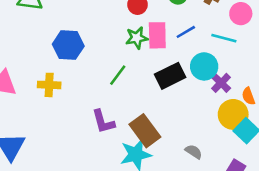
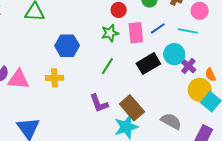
green star: (137, 38) -> (110, 33), moved
gray semicircle: (194, 152) -> (171, 121), size x1.5

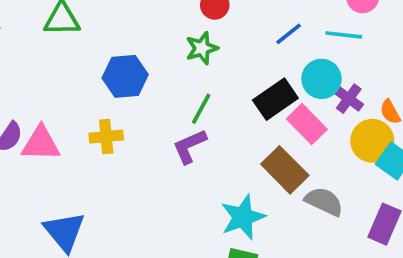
pink rectangle: (136, 33) -> (307, 124), moved, turned -35
purple L-shape: (99, 103) -> (189, 146), moved, turned 90
brown rectangle: (132, 108) -> (285, 170), moved

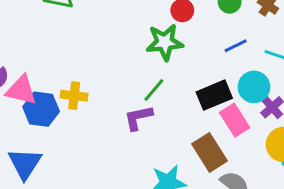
green star: (202, 48) -> (165, 42), size x1.4
blue hexagon: (125, 76) -> (41, 109), moved

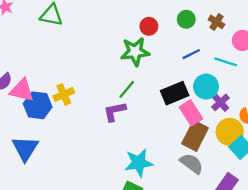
yellow cross: (74, 96) -> (64, 94), turned -30
brown rectangle: (209, 152) -> (195, 136), moved, turned 60

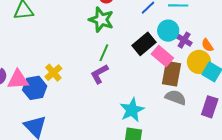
green star: (135, 52) -> (101, 20), turned -30

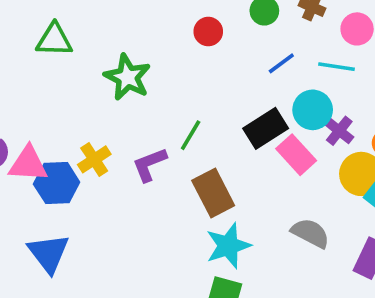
green star: (101, 20) -> (127, 77), moved
purple L-shape: (99, 74) -> (150, 164), moved
brown rectangle: (172, 74) -> (213, 193), moved, turned -45

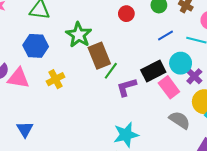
purple L-shape: (150, 164) -> (127, 87), moved
blue hexagon: (57, 183) -> (36, 46), moved
brown rectangle: (213, 193) -> (99, 56), moved
gray semicircle: (310, 233) -> (180, 120), moved
blue triangle: (48, 253) -> (25, 129), size x0.7

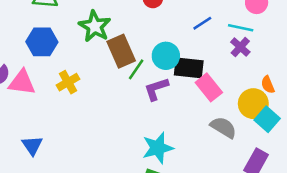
cyan circle: (181, 63) -> (166, 56), moved
black rectangle: (153, 71) -> (189, 68), turned 35
purple cross: (194, 76) -> (240, 47), moved

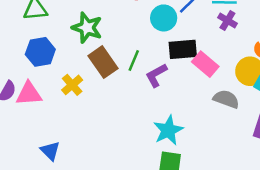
brown rectangle: (121, 51) -> (103, 62), moved
cyan circle: (166, 56) -> (164, 18), moved

